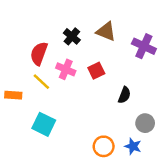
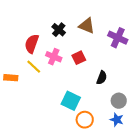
cyan square: (44, 124) -> (71, 101), moved
blue star: (133, 146) -> (117, 120), moved

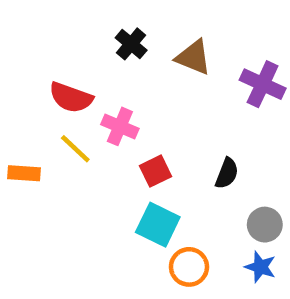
black cross: (59, 30) -> (131, 44), moved
red semicircle: (32, 44) -> (71, 97), turned -90
red square: (79, 58) -> (156, 171), moved

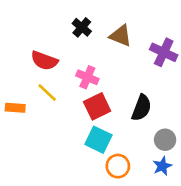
pink cross: (120, 126) -> (87, 77), moved
red square: (156, 171) -> (97, 106), size x1.4
black semicircle: (227, 173) -> (141, 108), size x1.4
blue star: (260, 267) -> (162, 166), turned 30

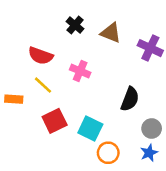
red square: (97, 106) -> (55, 121), moved

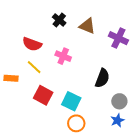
red square: (55, 121) -> (43, 95), turned -36
orange circle: (108, 153) -> (76, 123), moved

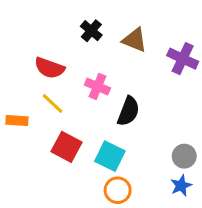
black semicircle: (102, 78) -> (128, 111), moved

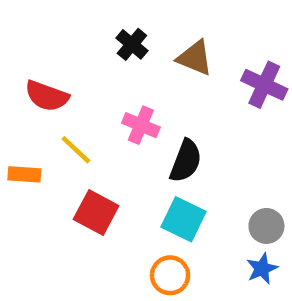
red semicircle: (49, 68) -> (47, 96), moved
cyan square: (110, 156) -> (184, 219), moved

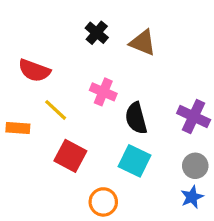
purple cross: (264, 85) -> (194, 117), moved
black semicircle: (186, 161) -> (136, 118), turned 144
orange circle: (170, 275) -> (103, 202), moved

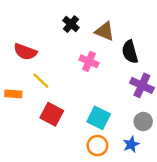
pink cross: (103, 92) -> (89, 61), moved
black semicircle: (136, 118) -> (130, 52), moved
blue star: (192, 197) -> (131, 144), moved
orange circle: (103, 202) -> (97, 146), moved

